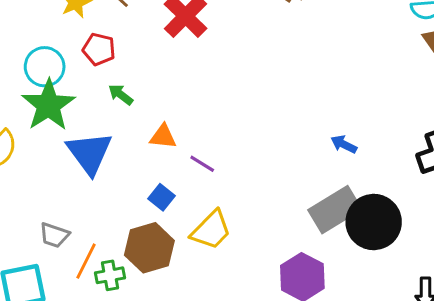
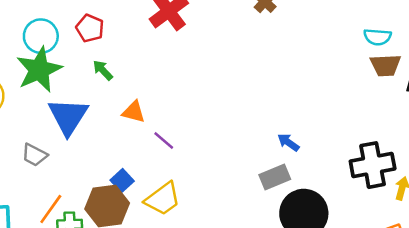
blue square: (161, 197) -> (122, 181), moved
gray rectangle: (335, 210) -> (275, 177), moved, size x0.7
gray trapezoid: (54, 235) -> (34, 155), moved

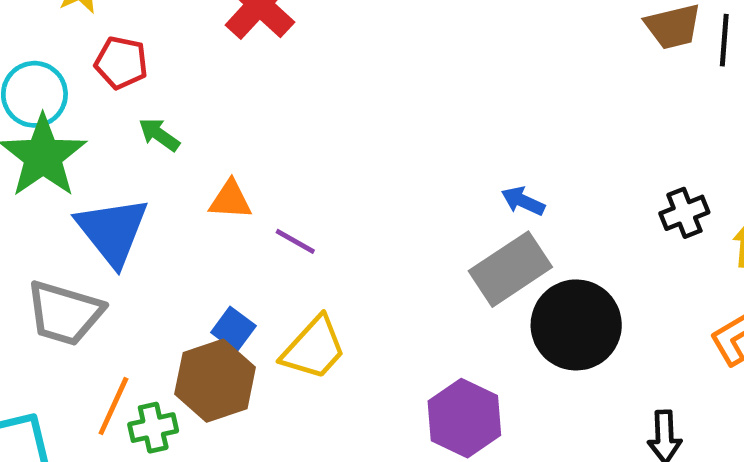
gray trapezoid: (34, 155) -> (65, 313), size x1.6
black cross: (373, 165) -> (684, 213), size x0.6
gray rectangle: (275, 177) -> (510, 269), size x1.4

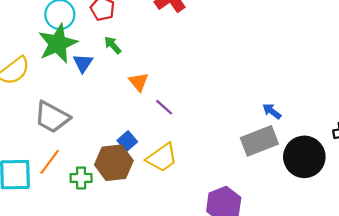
orange triangle: (230, 200) -> (139, 82), turned 35
blue triangle: (112, 231) -> (83, 63), moved, size x0.6
black circle: (576, 325) -> (304, 157), moved
orange line: (113, 406) -> (50, 162), moved

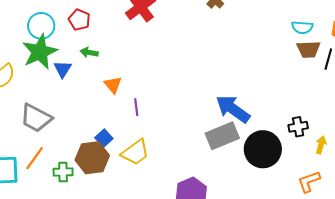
green arrow: (113, 45) -> (89, 52), turned -36
purple line: (164, 107) -> (136, 107), turned 42
blue arrow: (272, 111) -> (233, 109), size x2.0

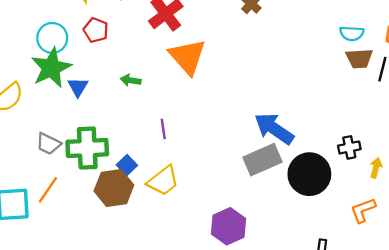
green arrow: (89, 52) -> (131, 80), moved
orange triangle: (113, 85) -> (188, 57), moved, size x1.8
gray trapezoid: (36, 118) -> (48, 144), size x0.7
green cross: (63, 172) -> (87, 148), moved, size x1.8

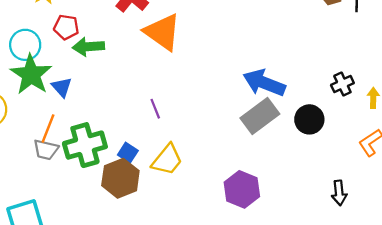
green arrow: (131, 80) -> (88, 47), moved, size x1.5
black circle: (309, 174) -> (309, 119), size x0.7
orange line: (48, 190) -> (48, 128), moved

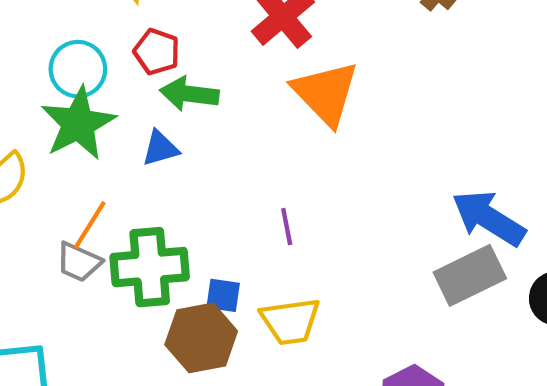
blue triangle: (62, 87) -> (160, 148), moved, turned 45
blue square: (128, 153) -> (223, 295), turned -36
yellow trapezoid: (167, 160) -> (290, 321), turned 32

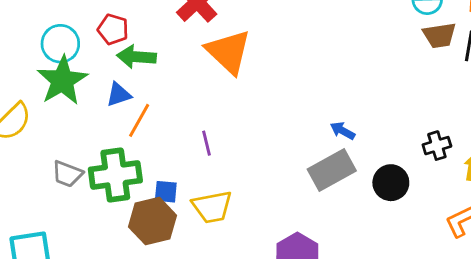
blue arrow: (489, 218) -> (343, 131), size x0.5
orange line: (90, 225) -> (139, 120), moved

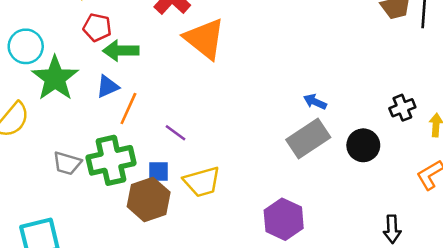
cyan circle: (60, 44) -> (26, 46), moved
purple line: (207, 143) -> (175, 133), moved, turned -35

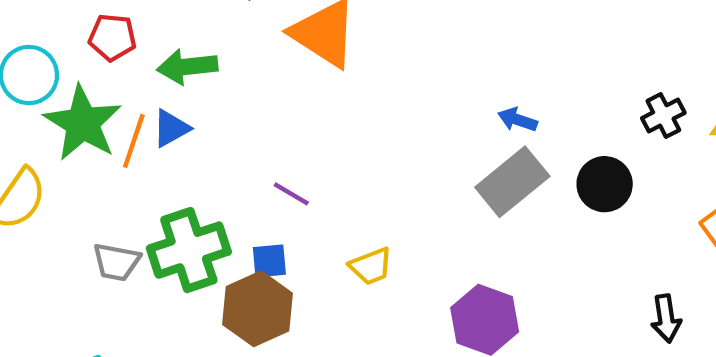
red pentagon: (97, 27) -> (112, 37), moved
orange line: (128, 109) -> (134, 141), moved
yellow trapezoid: (202, 182) -> (371, 266), moved, size x0.7

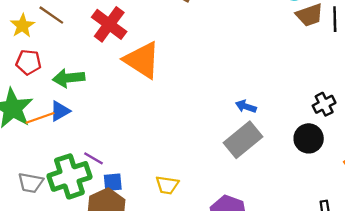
orange line: (134, 141) -> (40, 118), turned 52
black circle: (605, 184) -> (309, 138), moved
purple line: (291, 194) -> (94, 158), moved
yellow trapezoid: (371, 266) -> (167, 185), turned 30

